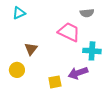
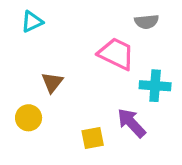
purple arrow: (78, 73) -> (131, 123), turned 66

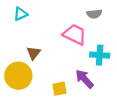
yellow circle: (29, 118) -> (18, 76), size x1.6

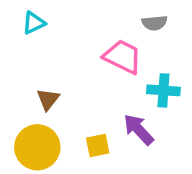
brown triangle: (34, 53) -> (48, 99), moved
yellow circle: (18, 76) -> (37, 147), moved

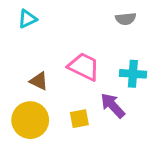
pink trapezoid: (123, 57) -> (84, 67), moved
brown triangle: (48, 99) -> (39, 81), turned -42

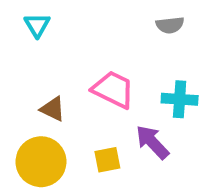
cyan triangle: (27, 19) -> (37, 25), turned -36

